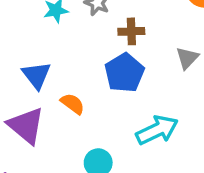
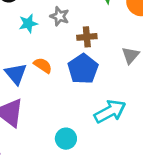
orange semicircle: (73, 104) -> (43, 65), moved

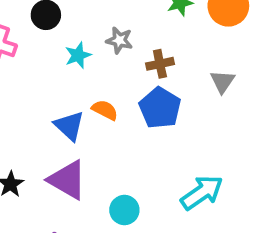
cyan arrow: (110, 111) -> (202, 193), moved
cyan circle: (66, 139) -> (124, 210), moved

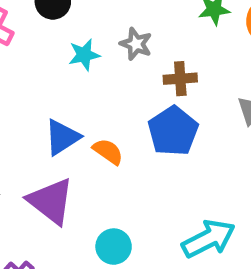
orange semicircle: (105, 110) -> (108, 151), moved
blue triangle: (69, 126) -> (62, 137), turned 36

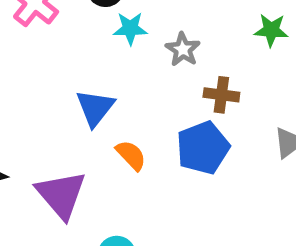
cyan star: (84, 55) -> (130, 28), moved
blue triangle: (62, 137) -> (95, 108), moved, turned -30

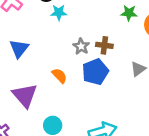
gray star: (183, 49) -> (81, 46), moved
blue triangle: (95, 108) -> (19, 48), moved

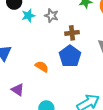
gray star: (81, 46) -> (51, 16), moved
purple triangle: (25, 95) -> (18, 90), size x0.6

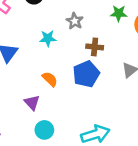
cyan star: (28, 16) -> (48, 38), moved
purple triangle: (18, 90) -> (32, 103), moved

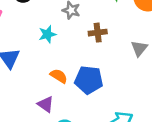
blue pentagon: (86, 74) -> (89, 80), moved, turned -30

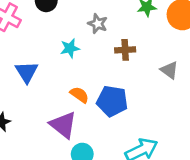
gray triangle: (139, 48) -> (169, 70), turned -36
purple triangle: (46, 104) -> (63, 125), size x1.5

